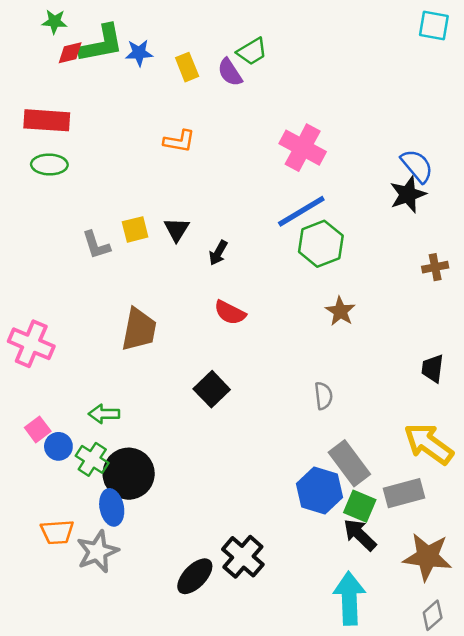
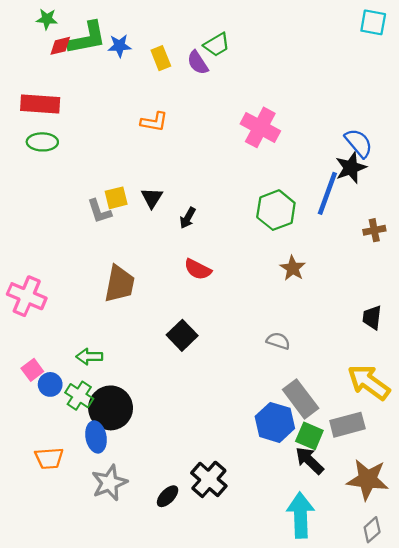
blue line: (301, 211) -> (327, 193), moved, turned -39
gray L-shape: (96, 245) -> (99, 211), moved
gray semicircle: (323, 396) -> (278, 341), turned -65
gray star: (97, 552) -> (109, 483), moved
black ellipse: (195, 576) -> (168, 496), size x0.7

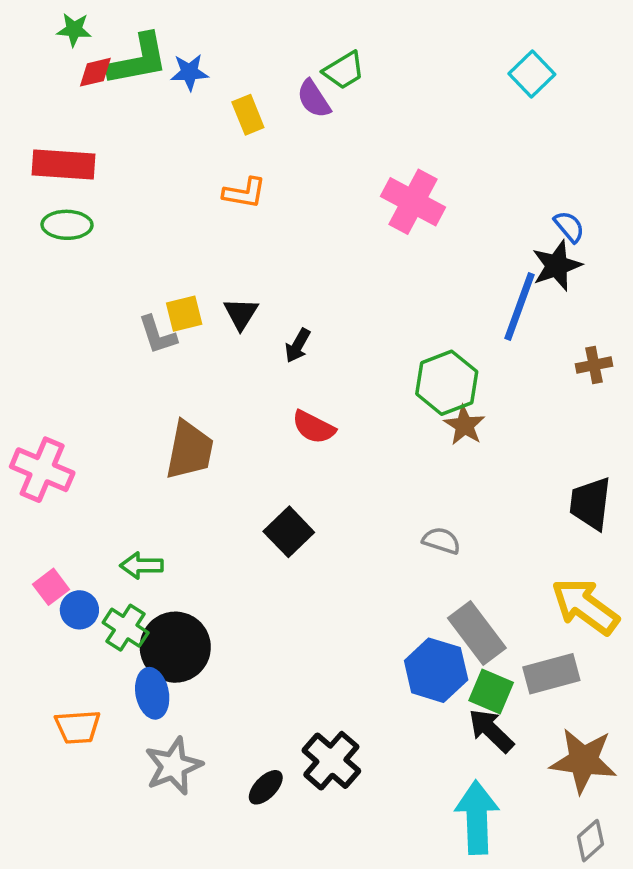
cyan square: (373, 22) -> (532, 74), moved, turned 36
yellow rectangle: (161, 58) -> (248, 115), moved
blue semicircle: (359, 143) -> (569, 227), size x0.7
green hexagon: (276, 210) -> (447, 383), moved
black trapezoid: (372, 317) -> (590, 503), size x1.4

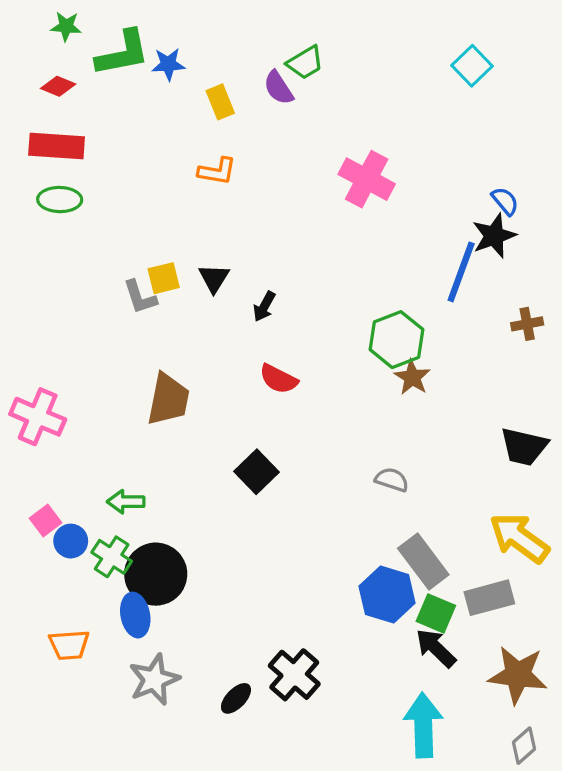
red diamond: (95, 72) -> (58, 86), moved, turned 36
black trapezoid: (590, 503) -> (524, 447), turned -84

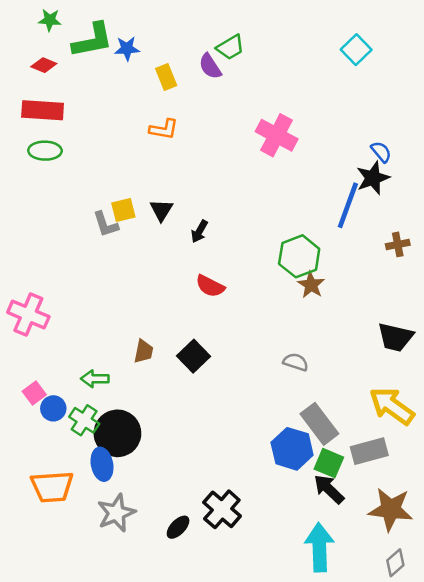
brown trapezoid: (168, 399) -> (144, 351), moved, size x0.6
orange trapezoid: (69, 645) -> (52, 487), size x1.4

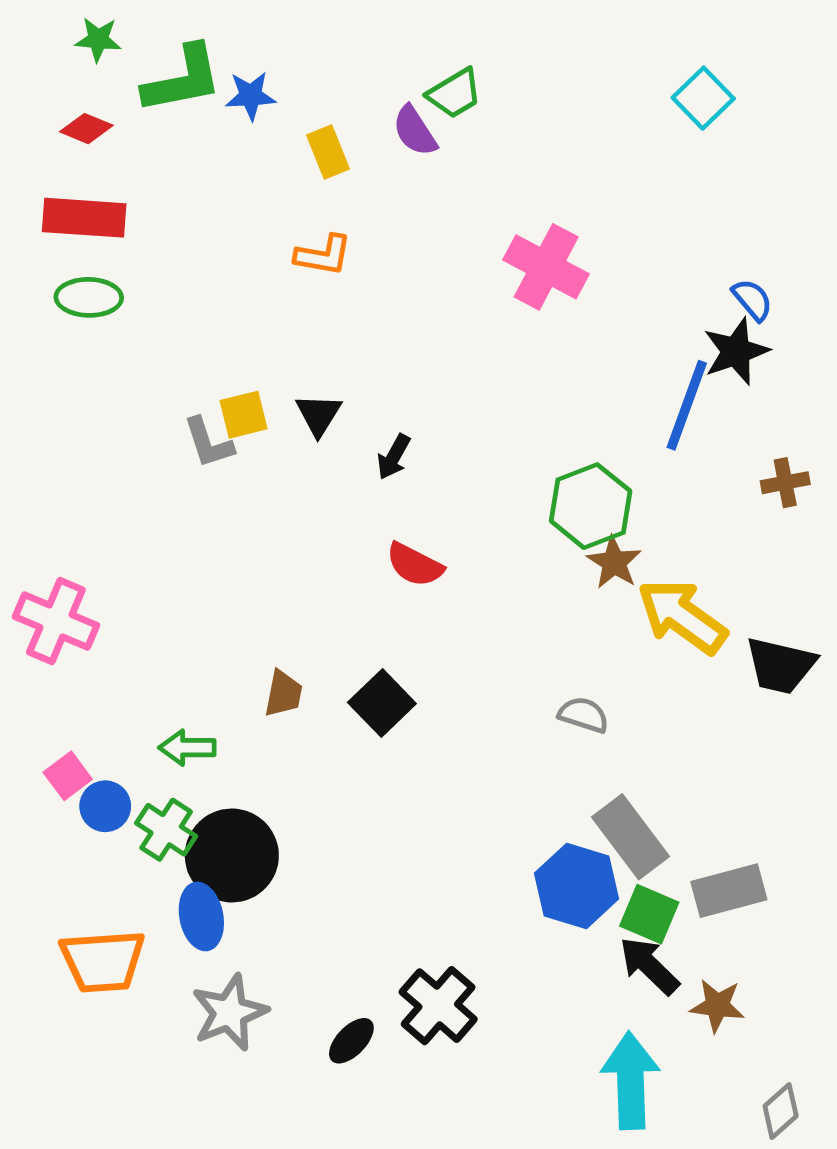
yellow arrow: (392, 406) -> (682, 616), moved
brown star: (391, 509) -> (717, 1006), moved, size x0.6

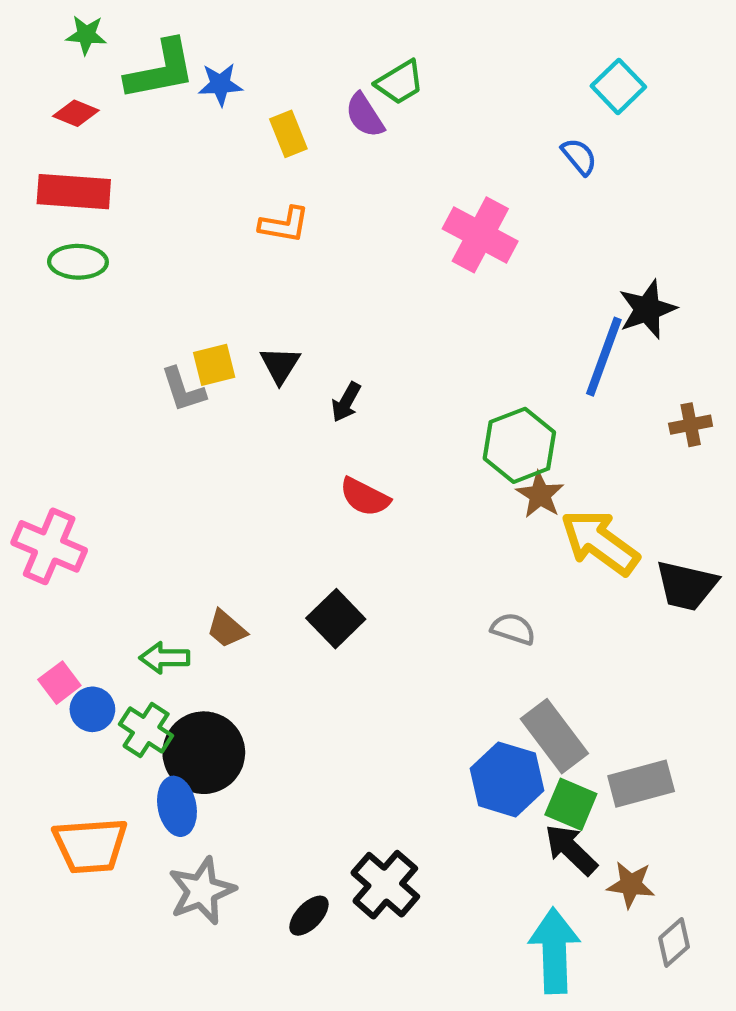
blue semicircle: (752, 300) -> (579, 157), moved
brown trapezoid: (283, 694) -> (226, 629), moved, turned 120
gray diamond: (781, 1111) -> (674, 942), moved

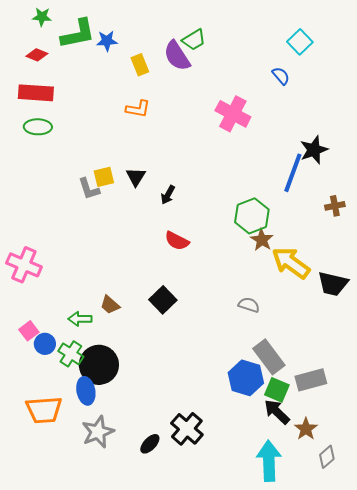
purple semicircle: (365, 115) -> (177, 56), size x1.4
brown star: (631, 885) -> (306, 429), turned 30

